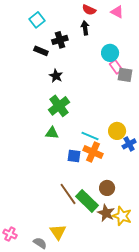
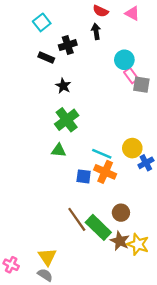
yellow triangle: (58, 232) -> (47, 257), moved

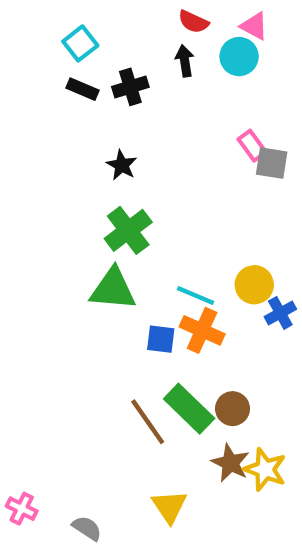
black rectangle: (46, 57) -> (83, 89), moved
cyan circle: (124, 60) -> (239, 57), moved
green triangle: (59, 150) -> (113, 289), size x1.6
green rectangle: (98, 227) -> (189, 409), moved
yellow triangle: (47, 257) -> (169, 506), moved

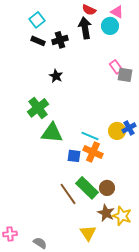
black arrow: (185, 61) -> (85, 28), size x1.5
green cross: (128, 230) -> (38, 108), moved
blue cross: (280, 313) -> (129, 128), moved
yellow triangle: (169, 506) -> (88, 233), moved
pink cross: (22, 509) -> (10, 234), turned -32

